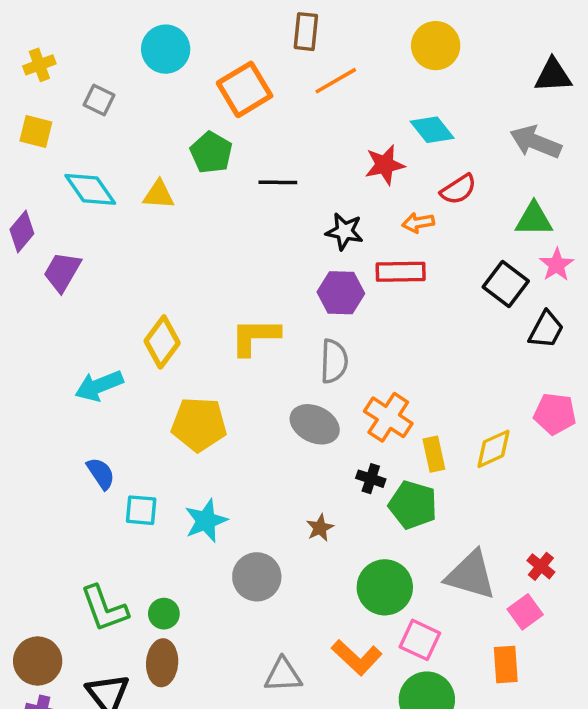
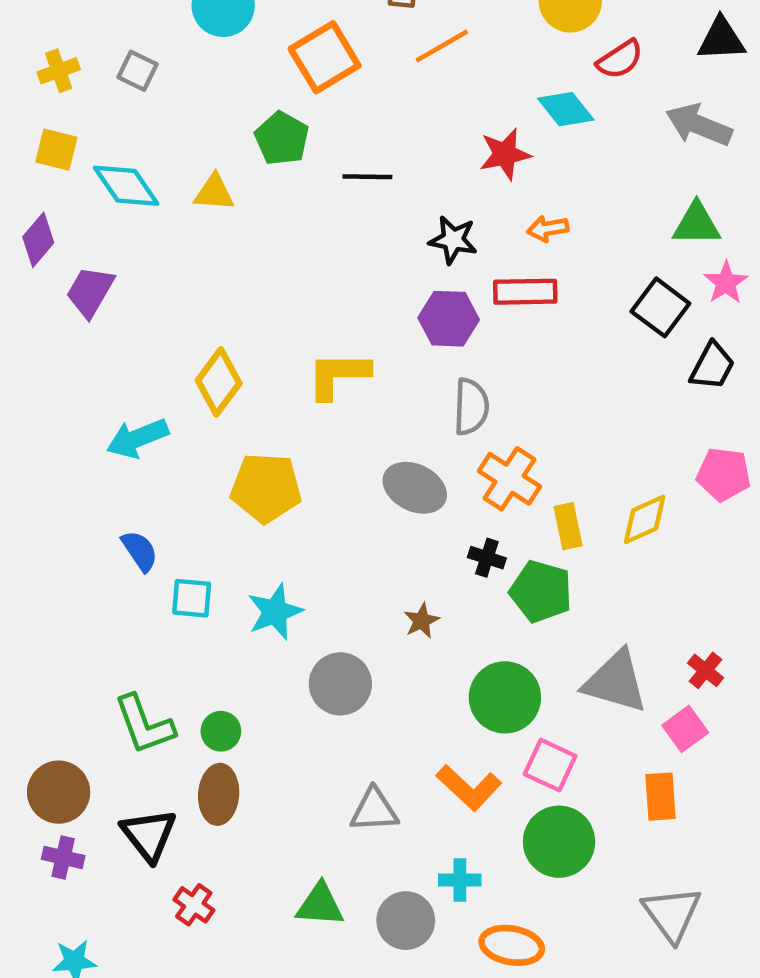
yellow cross: (39, 65) -> (59, 71), moved
yellow square: (36, 131) -> (56, 150), moved
red semicircle: (458, 189) -> (620, 60), moved
gray semicircle: (334, 361) -> (471, 407), moved

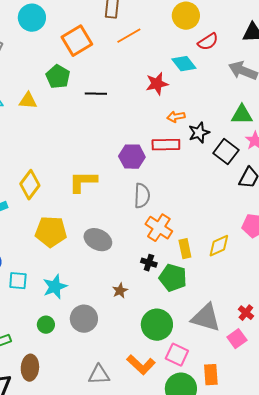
black star: (453, 240) -> (199, 133), moved, turned -30
gray ellipse: (415, 488) -> (98, 240), moved
green circle: (221, 731) -> (46, 325), moved
orange rectangle: (660, 797) -> (211, 375), moved

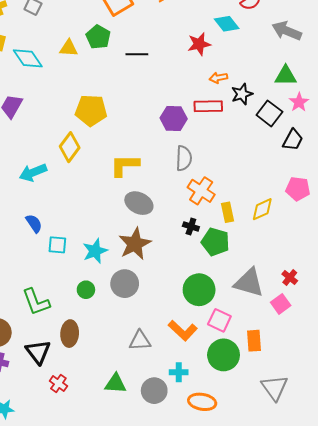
yellow triangle: (28, 101) -> (69, 48), moved
yellow L-shape: (83, 182) -> (125, 165), moved
yellow pentagon: (51, 232) -> (91, 110), moved
brown star: (120, 291) -> (135, 244), moved, size x2.0

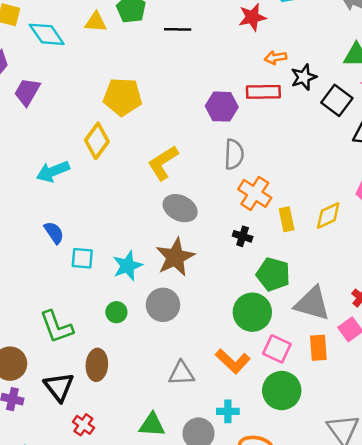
yellow L-shape: (125, 165) -> (163, 163), turned -32
green pentagon: (215, 242) -> (273, 274), moved
orange rectangle: (254, 341) -> (318, 348), moved

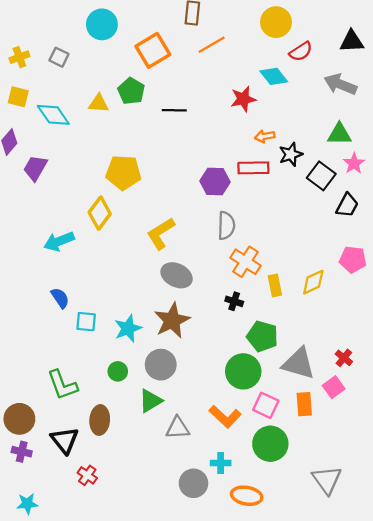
green triangle: (152, 425) -> (151, 401), moved, turned -35

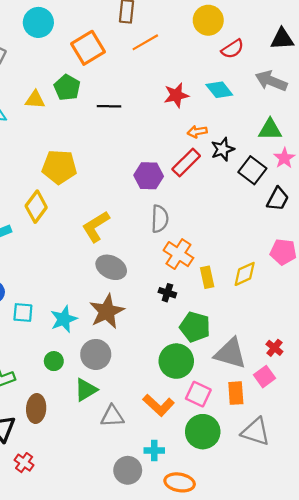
cyan diamond: (274, 76) -> (219, 90), moved
red rectangle: (253, 168) -> (186, 163), turned -44
gray triangle: (327, 480) -> (256, 432), moved, turned -36

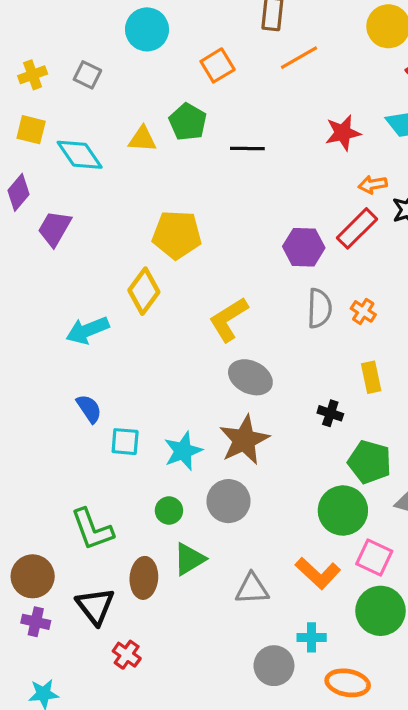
orange square: (88, 48) -> (218, 65), size x0.7
orange cross: (178, 254) -> (363, 311), moved, size x0.6
yellow rectangle: (207, 277) -> (371, 377), moved
green triangle: (86, 390) -> (189, 559), moved

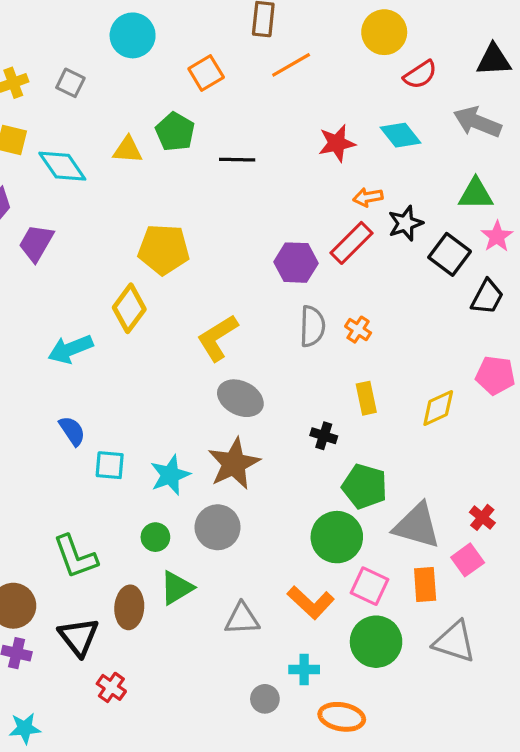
gray circle: (274, 666) -> (265, 699), size x0.7

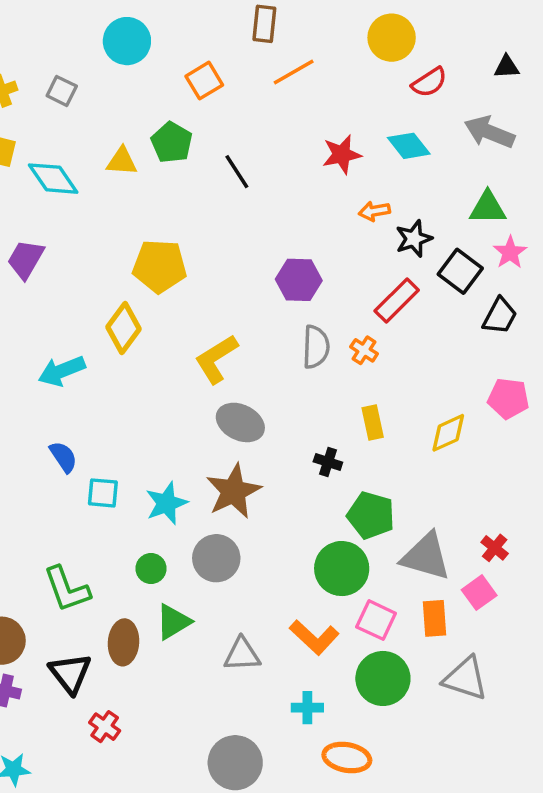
black triangle: (494, 60) -> (507, 67), size x0.7
black line: (237, 160) -> (237, 172), turned 56
red rectangle: (352, 243) -> (397, 300), moved
gray circle: (265, 699) -> (235, 763), moved, size x1.8

